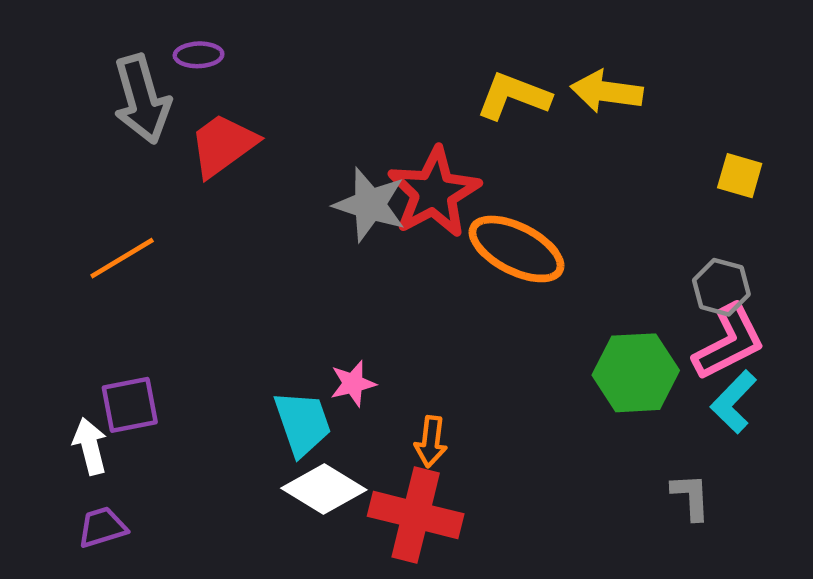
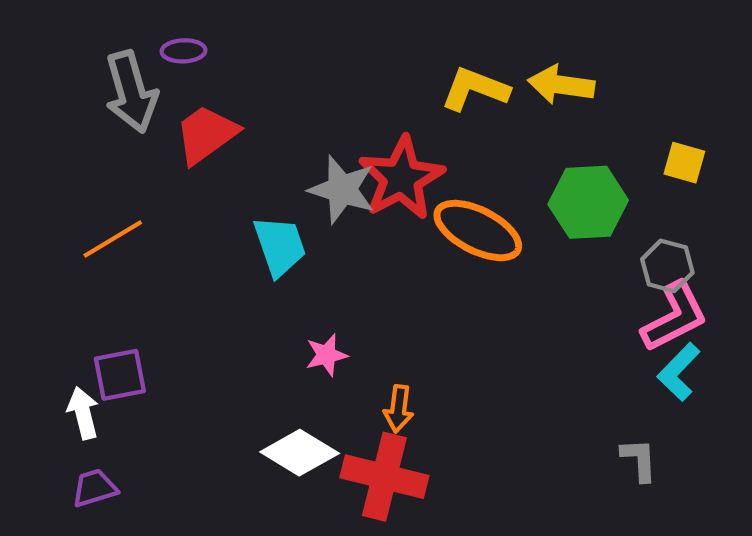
green hexagon: (636, 373) -> (588, 202), moved
cyan trapezoid: (302, 423) -> (280, 246), moved

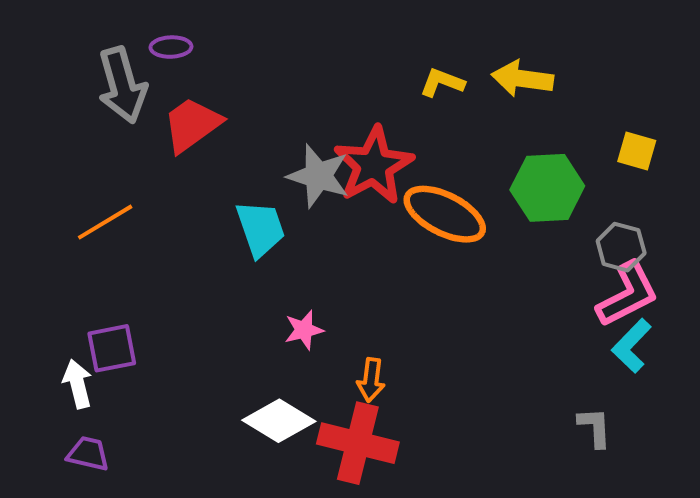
yellow L-shape: (475, 89) -> (442, 83), size x0.7
purple trapezoid: (94, 488) -> (88, 454), turned 30

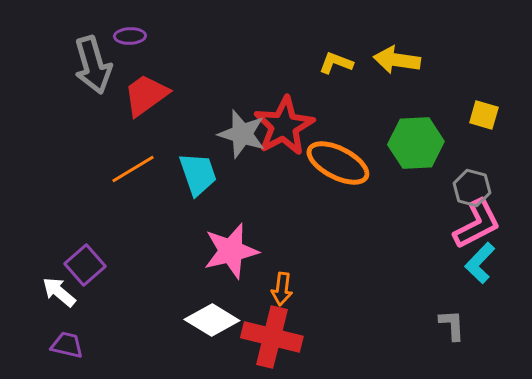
orange line: (105, 222) -> (133, 169), moved
pink star: (304, 330) -> (231, 251), size x1.8
purple square: (112, 348) -> (85, 265), turned -30
white arrow: (78, 384) -> (59, 292), turned -36

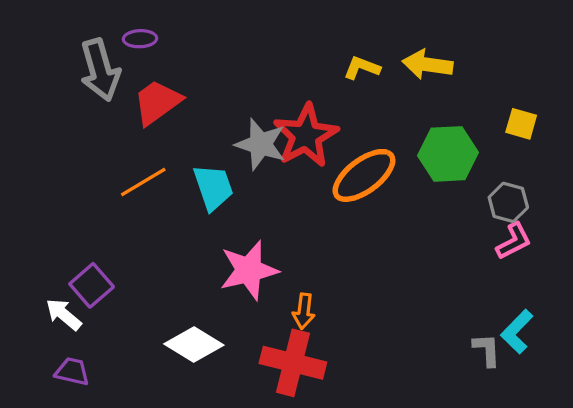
orange ellipse: (338, 163) -> (364, 175), turned -64
pink L-shape: (477, 224) -> (514, 241), size x0.7
cyan L-shape: (480, 263) -> (517, 332), moved
white diamond: (212, 320) -> (194, 345), moved

